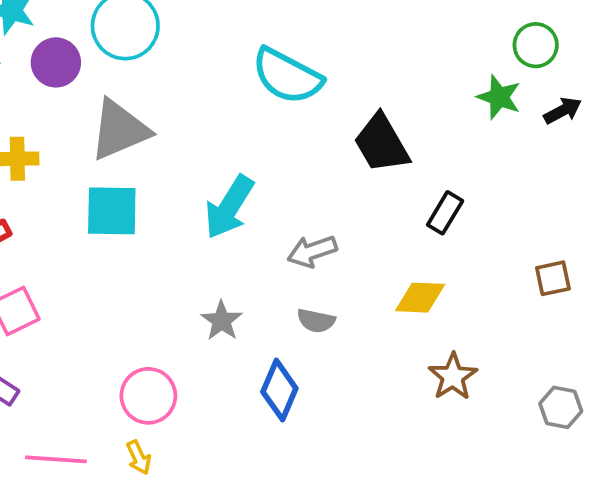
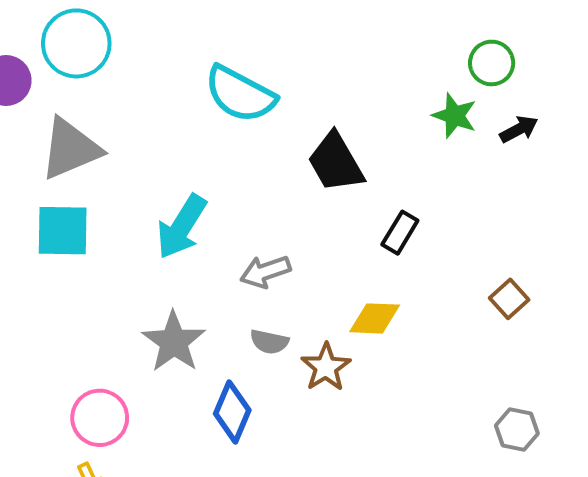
brown square: (553, 278) -> (509, 299), turned -30
gray star: (222, 321) -> (174, 342), size x1.5
brown star: (453, 377) -> (326, 367), moved

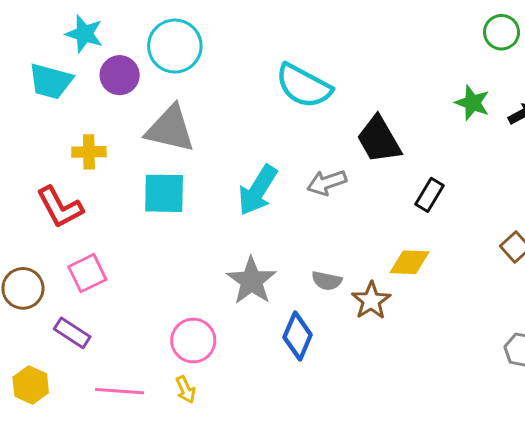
green circle: (492, 63) -> (502, 32), moved
gray triangle: (70, 149) -> (170, 129), turned 36
gray arrow: (265, 272) -> (327, 183), moved

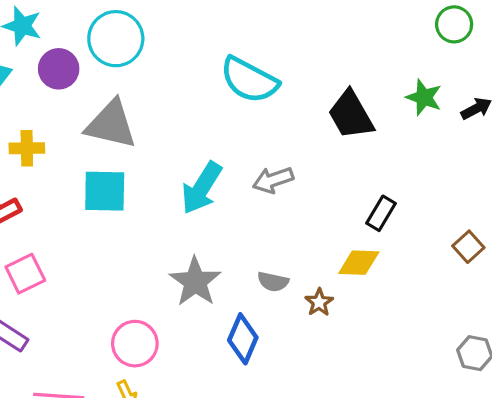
black trapezoid: (379, 140) -> (351, 115), moved
black rectangle: (429, 195) -> (381, 213), moved
brown star: (371, 301) -> (319, 302), size x0.7

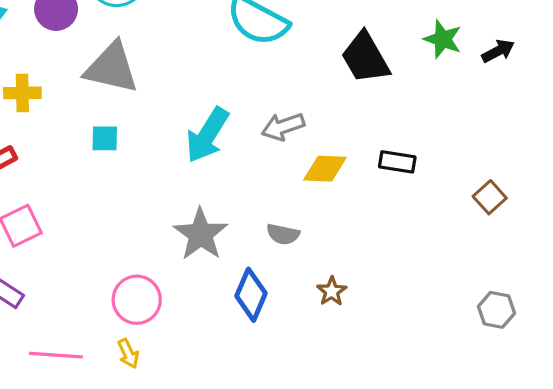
cyan square: (105, 191) -> (105, 138), size x0.6
black rectangle: (381, 213) -> (397, 162), turned 68
yellow diamond: (359, 263) -> (325, 169), moved
brown star: (319, 302) -> (332, 291), moved

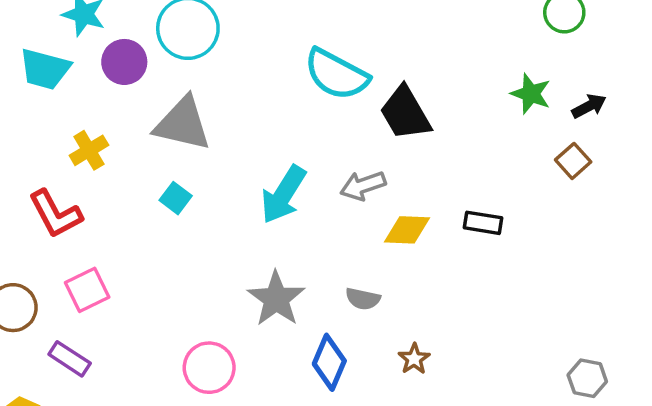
black trapezoid: (365, 58) -> (405, 113), moved
yellow cross: (22, 93) -> (89, 150), turned -30
cyan square: (105, 138) -> (176, 198), turned 36
brown square: (490, 197) -> (573, 161), moved

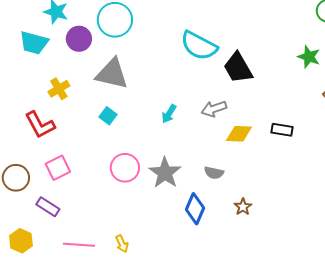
cyan arrow: (283, 194) -> (169, 114), size x0.6
pink circle: (209, 368) -> (125, 168), moved

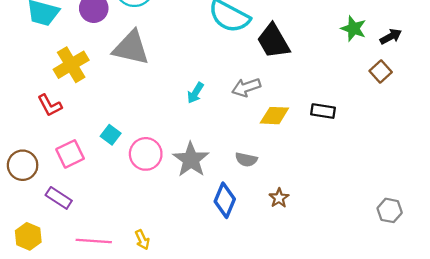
yellow cross: (59, 89) -> (71, 65), size x1.4
cyan square: (108, 116) -> (111, 135), moved
red L-shape: (40, 125) -> (50, 105), size x0.7

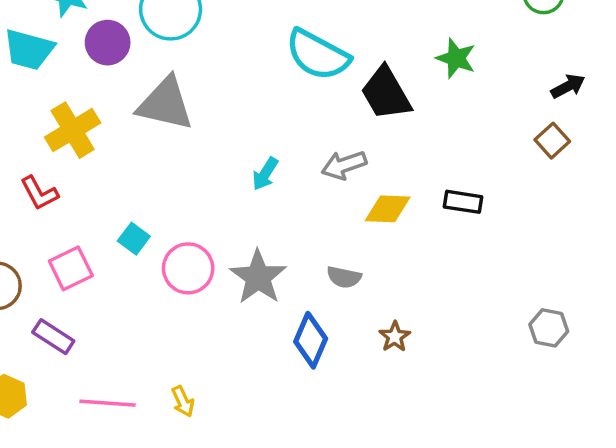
green star: (353, 29) -> (456, 58), moved
gray hexagon: (390, 210) -> (549, 328), moved

